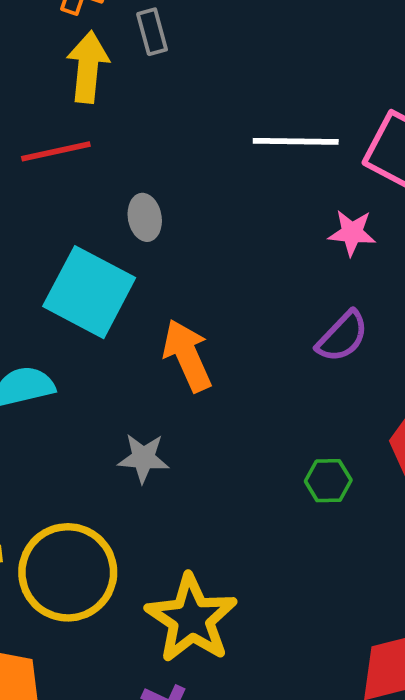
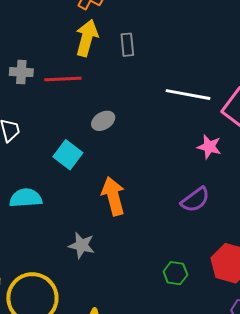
gray rectangle: (152, 32) -> (127, 45), moved
gray ellipse: (145, 217) -> (103, 121), turned 60
cyan square: (89, 292) -> (68, 155), size x0.6

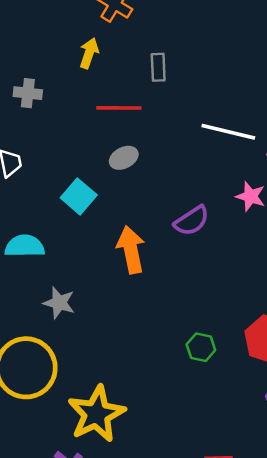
yellow arrow: (87, 38) -> (89, 53), moved, size x0.7
red line: (63, 79) -> (119, 108), moved
purple semicircle: (195, 200) -> (192, 221), moved
gray star: (82, 245) -> (59, 303), moved

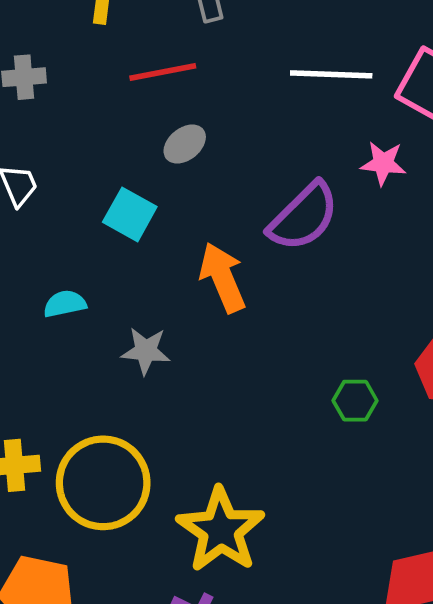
purple semicircle: (192, 221) -> (304, 217), size x1.4
cyan semicircle: (25, 246) -> (65, 304), size x0.7
gray star: (59, 303) -> (146, 351), moved

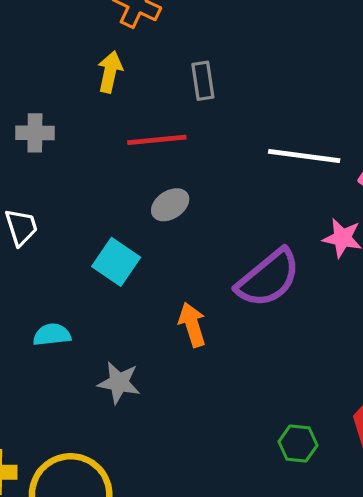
orange arrow: (223, 277) -> (192, 325), size x0.7

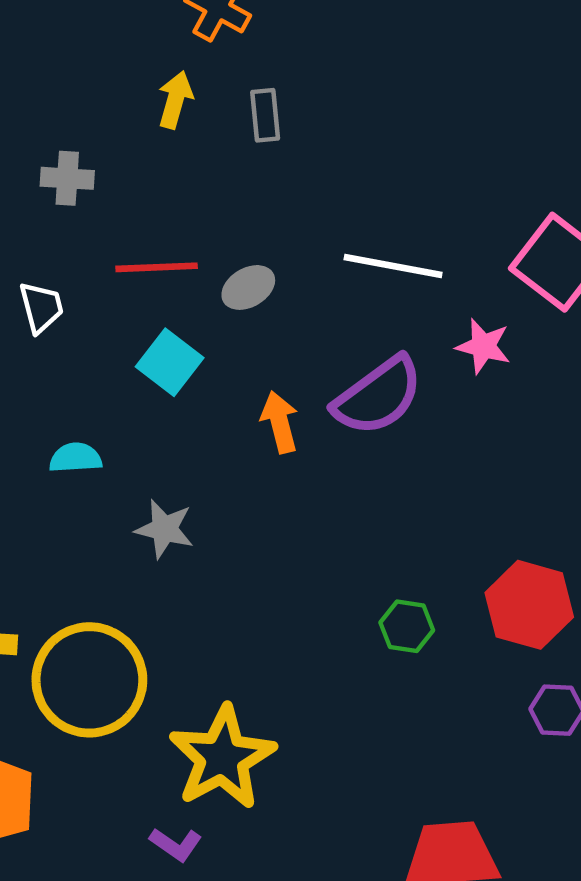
gray rectangle: (203, 81) -> (265, 115), moved
red line: (157, 140) -> (157, 267), moved
white line: (304, 156) -> (393, 266), moved
orange arrow: (192, 325) -> (280, 422), moved

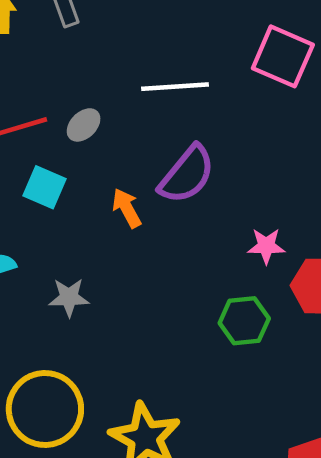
pink star: (483, 346) -> (266, 246), moved
green hexagon: (407, 626) -> (244, 321), size x1.4

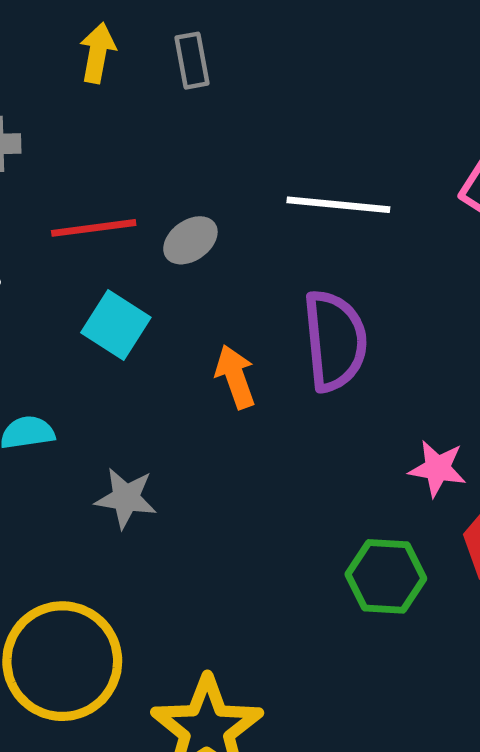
purple semicircle: (187, 175) -> (335, 341), turned -54

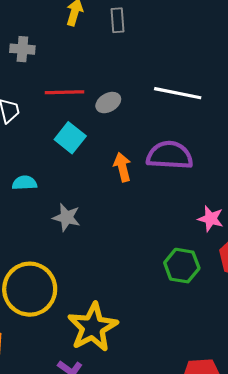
purple semicircle: (335, 341) -> (170, 155), turned -87

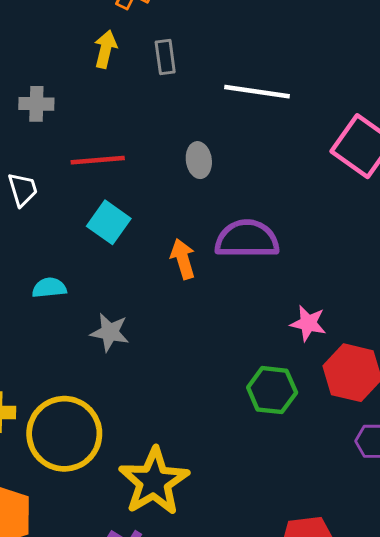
white line: (178, 93) -> (257, 92), moved
gray ellipse: (108, 103) -> (199, 160), moved, turned -65

